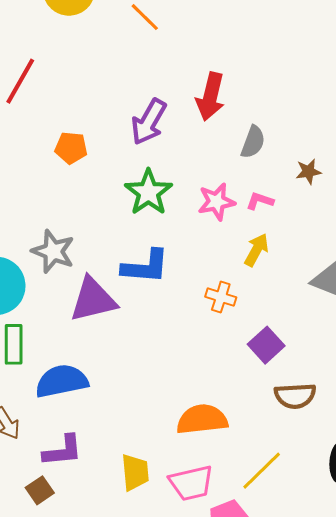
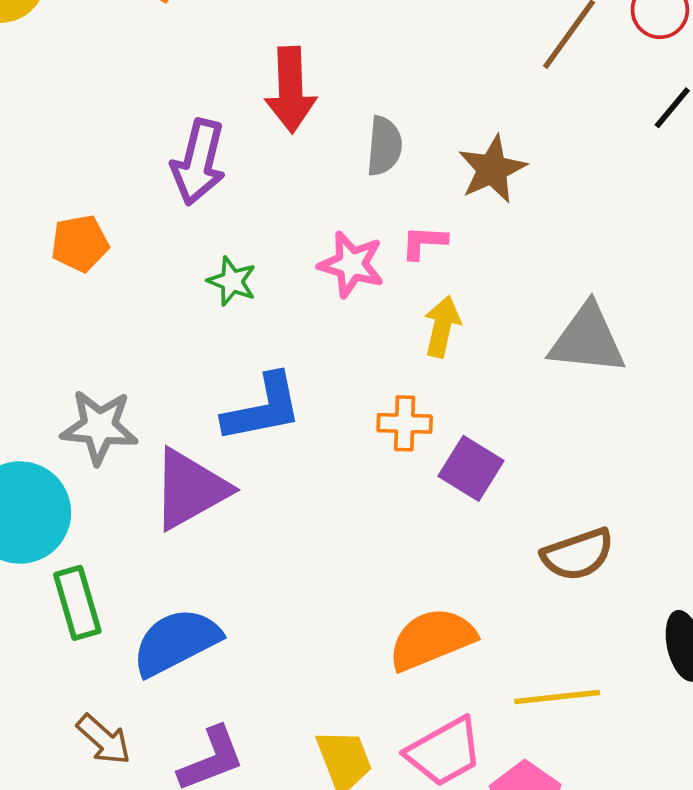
brown star: (308, 172) -> (492, 169), size x1.5
green star: (148, 192) -> (232, 281), size x0.6
pink star: (216, 202) -> (351, 264), turned -30
purple square: (266, 345) -> (471, 468), moved
yellow line: (262, 471) -> (557, 697), turned 54

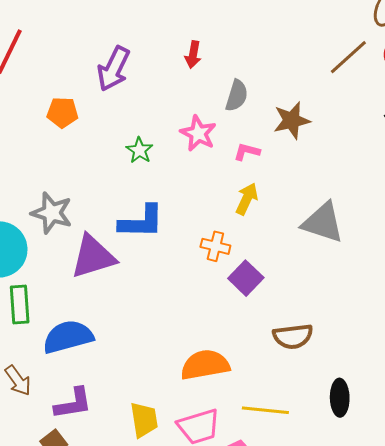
red arrow: (291, 90) -> (193, 55), size x0.6
purple arrow: (198, 162) -> (114, 69), moved
pink star: (351, 264) -> (198, 133), moved

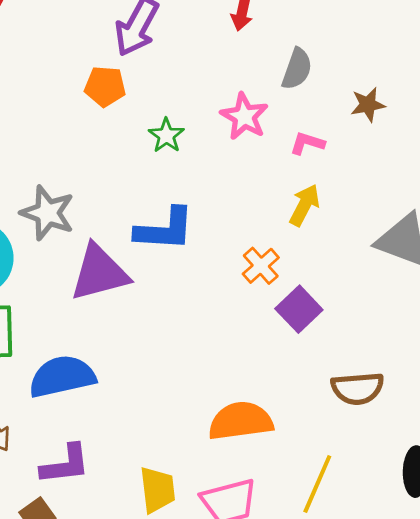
orange pentagon: (63, 112) -> (105, 86), moved
brown star: (292, 120) -> (368, 105), size x0.7
orange cross: (215, 246) -> (261, 266), turned 32
yellow line: (265, 410) -> (317, 484), turned -75

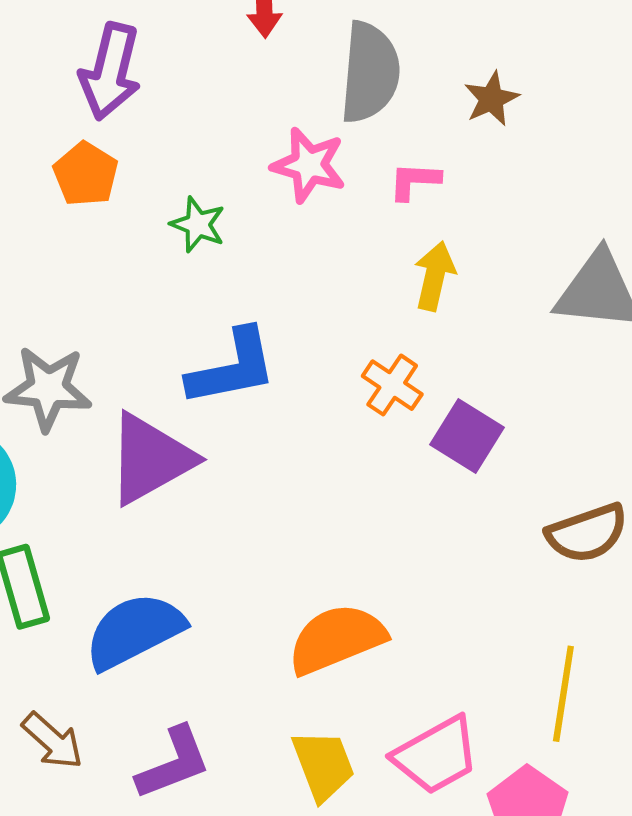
gray semicircle: (297, 69) -> (370, 72), size x1.5
orange pentagon: (105, 86) -> (86, 174), turned -30
orange semicircle: (241, 421) -> (337, 639), moved

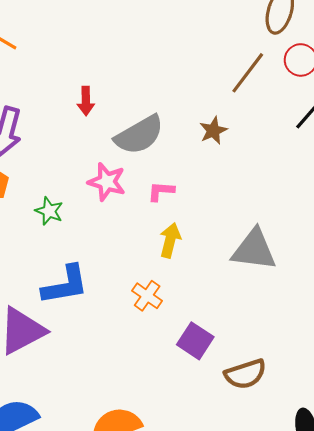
gray semicircle: (370, 72) -> (139, 135), turned 54
brown star: (491, 99) -> (213, 131), moved
purple square: (467, 436) -> (195, 341), moved

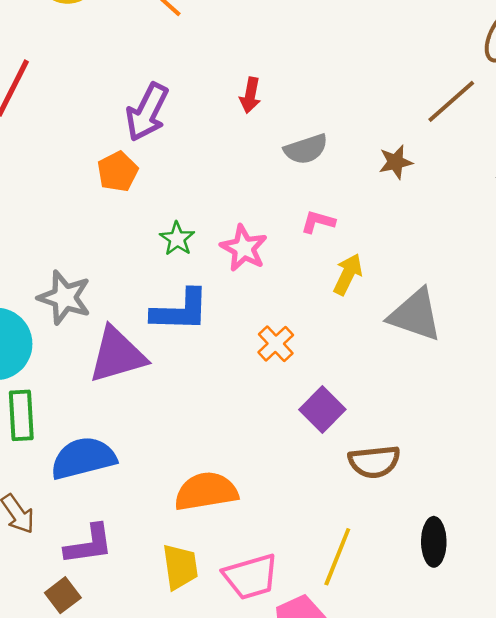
gray semicircle: (139, 135) -> (306, 149), size x0.7
pink star: (107, 182) -> (244, 248), moved
green star: (49, 211) -> (177, 239), moved
yellow arrow: (170, 240) -> (348, 274), moved

